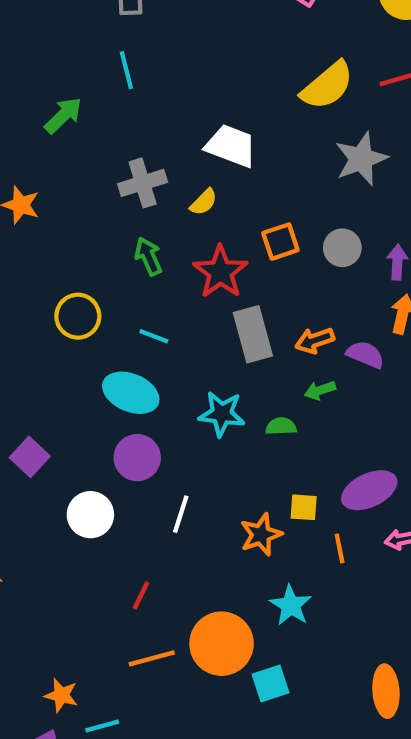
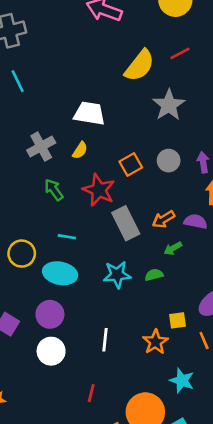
yellow circle: (78, 316) -> (22, 254), moved
purple circle: (137, 458) -> (50, 314), moved

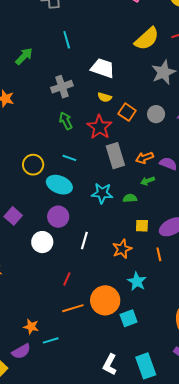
cyan line: (18, 81) -> (67, 40), moved
yellow semicircle: (80, 150) -> (105, 97), moved, turned 64
orange square: (131, 164) -> (127, 112), turned -36
purple circle: (50, 314) -> (58, 217), moved
yellow square: (178, 320) -> (142, 226), moved

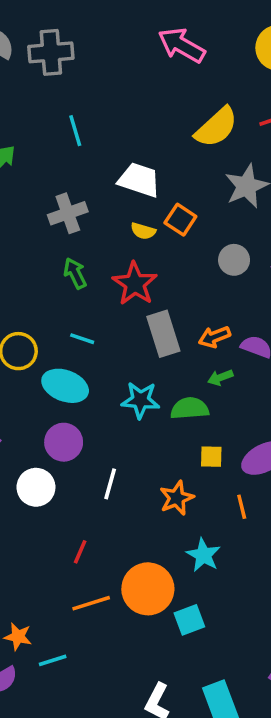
orange square: (127, 112) -> (180, 220), moved
green semicircle: (130, 198) -> (190, 408), size x1.5

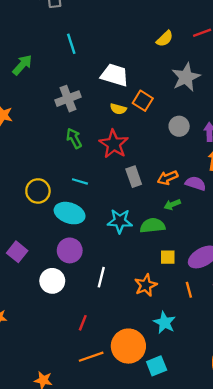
yellow semicircle: (216, 127) -> (165, 39), size x0.6
gray rectangle: (163, 334) -> (134, 177), size x0.7

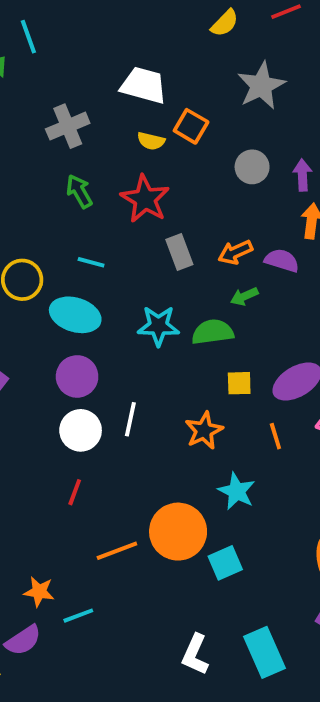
cyan line: (71, 44) -> (28, 37), moved
white circle: (52, 281) -> (81, 430), moved
red line: (83, 323) -> (75, 492), moved

